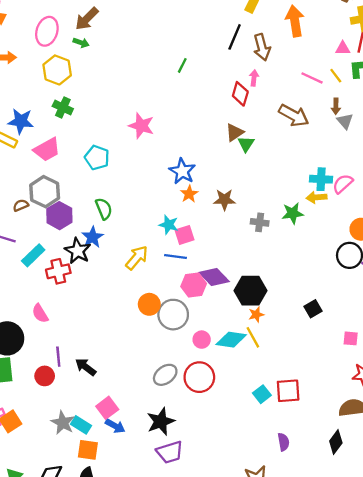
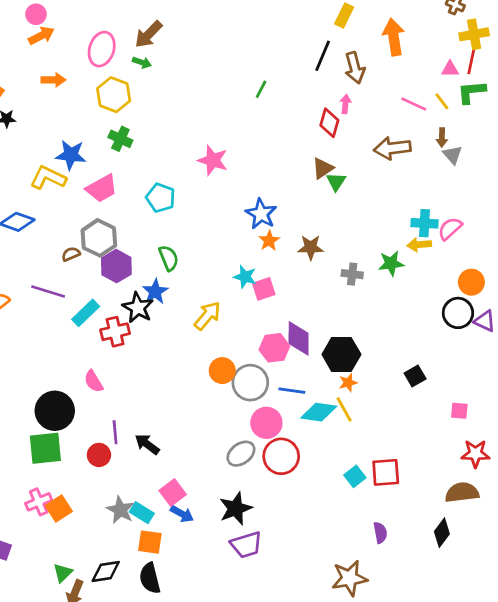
brown arrow: (294, 115) -> (392, 148), turned 144
blue line: (175, 257) -> (292, 391), moved
purple diamond: (214, 277) -> (299, 338), turned 44
pink circle: (202, 340) -> (266, 423), moved, size x1.5

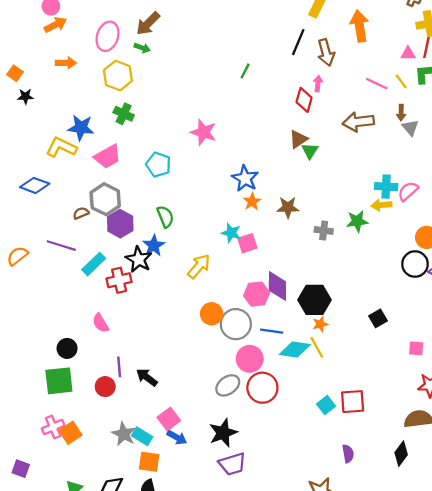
black circle: (55, 411) -> (67, 348), size x0.6

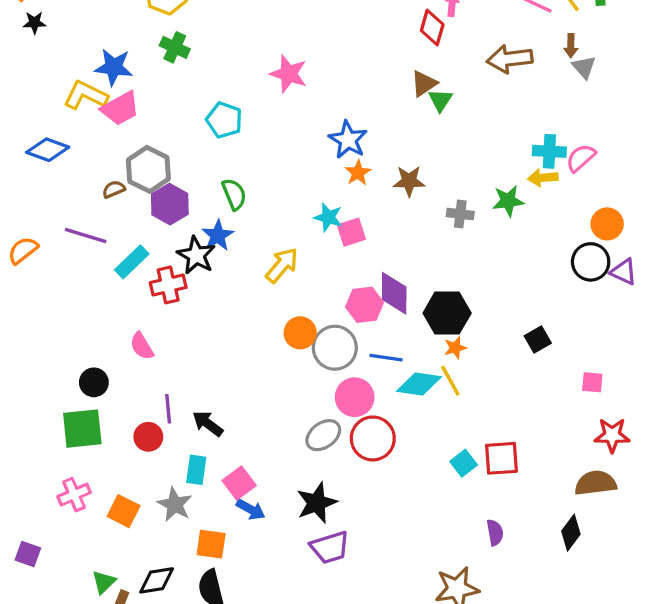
pink trapezoid: (108, 157) -> (120, 108), moved
orange square: (71, 433) -> (124, 511), moved, turned -30
cyan rectangle: (142, 436) -> (196, 470), moved, turned 66

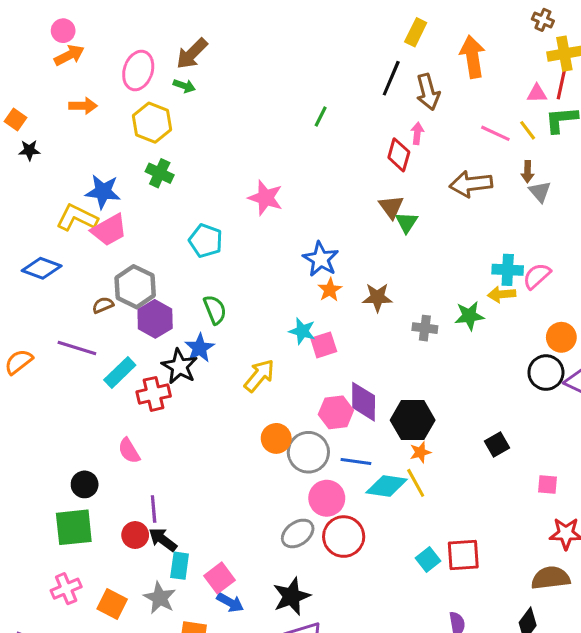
brown triangle: (424, 84) -> (391, 207), turned -32
black arrow: (208, 424) -> (163, 540), moved

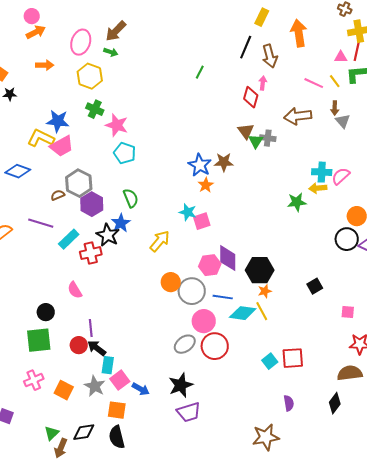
pink star: (265, 198) -> (117, 125), moved
brown star: (377, 297) -> (224, 162), moved
gray cross: (425, 328) -> (268, 138), moved
pink square: (219, 578) -> (120, 380), moved

